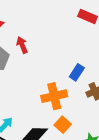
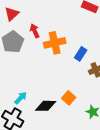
orange cross: (54, 96) -> (55, 43), moved

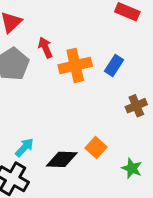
blue rectangle: (81, 54) -> (114, 65), moved

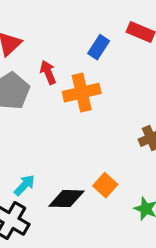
blue rectangle: (114, 65) -> (99, 47), moved

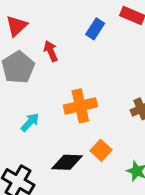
orange cross: (82, 93) -> (80, 106), moved
cyan arrow: (24, 185) -> (30, 122), moved

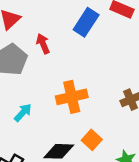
blue rectangle: (95, 29) -> (86, 22), size x1.4

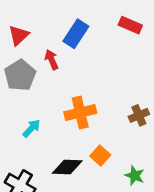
blue rectangle: (86, 22) -> (76, 34), moved

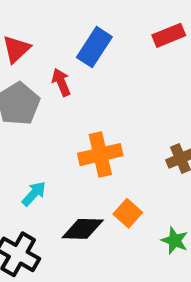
red rectangle: (130, 25) -> (169, 35), turned -45
cyan arrow: (32, 128) -> (34, 194), moved

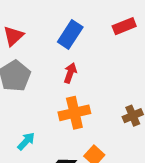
red arrow: (61, 82) -> (70, 73), moved, turned 42

